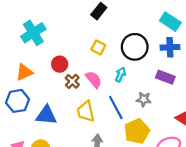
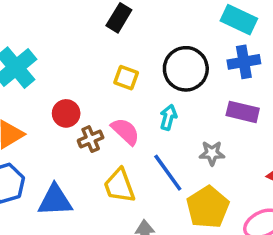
brown cross: (72, 81) -> (91, 139), turned 32

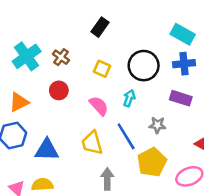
brown cross: (91, 139) -> (61, 57), moved, turned -35

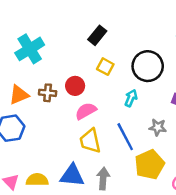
black rectangle: (100, 27) -> (97, 35), moved
brown cross: (61, 57) -> (48, 93), moved, turned -35
red circle: (59, 90) -> (75, 86), moved
pink semicircle: (99, 106) -> (86, 111), moved, turned -80
blue triangle: (47, 150) -> (72, 175), moved

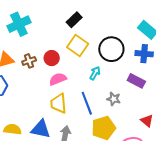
yellow square: (105, 67) -> (78, 45), size x1.5
brown cross: (48, 93) -> (29, 61), turned -32

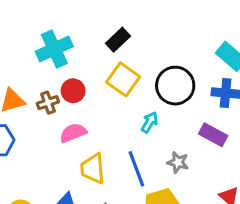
cyan cross: (19, 24) -> (54, 49), moved
red circle: (52, 58) -> (73, 91), moved
pink semicircle: (58, 79) -> (73, 133), moved

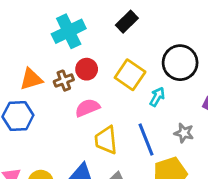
yellow square: (123, 79) -> (130, 75), moved

